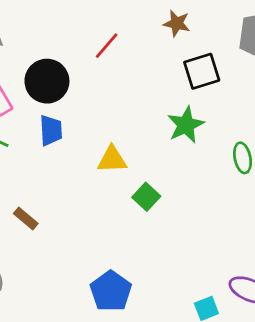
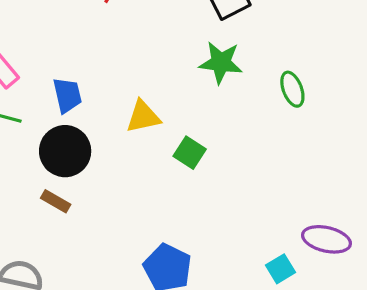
black circle: (47, 81) -> (65, 151), moved
green star: (186, 125) -> (221, 62), turned -30

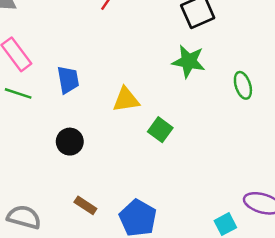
black circle: (65, 151) -> (70, 142), moved, size x0.7
brown rectangle: (56, 201) -> (85, 205), moved

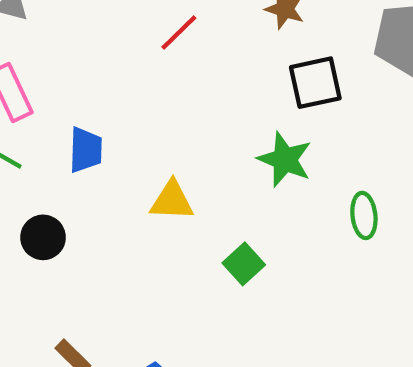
green square: (160, 130) -> (244, 264), moved
black circle: (70, 142) -> (43, 237), moved

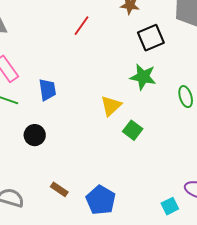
yellow triangle: (172, 201) -> (111, 106), moved, turned -35

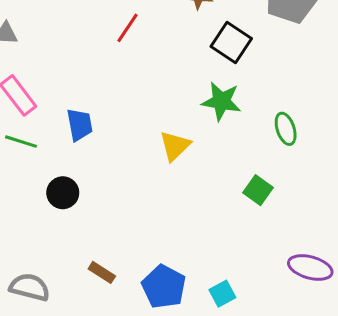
black square: (151, 38) -> (231, 43), turned -32
green square: (133, 130) -> (258, 190), moved
cyan square: (170, 206) -> (222, 294), moved

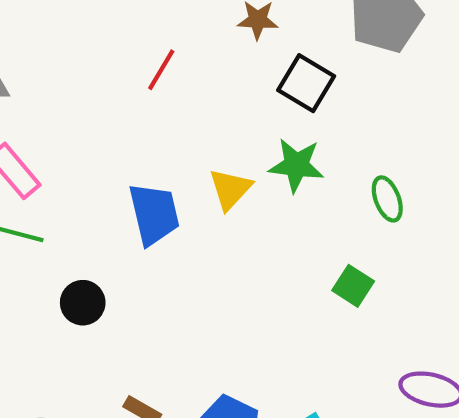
blue trapezoid: (80, 125) -> (154, 214), moved, size x1.4
yellow triangle: (175, 146) -> (230, 189), moved

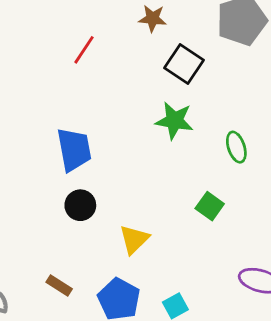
yellow triangle: (230, 189) -> (134, 239), moved
black circle: (83, 303) -> (80, 205), moved

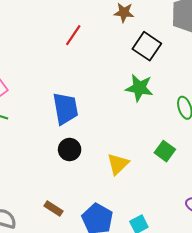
yellow triangle: (134, 239) -> (118, 164), moved

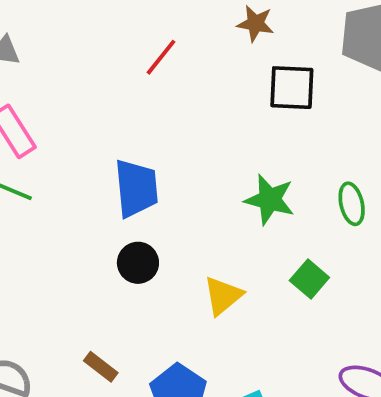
black square: (147, 46) -> (292, 88), turned -36
green star: (139, 88) -> (270, 200), moved

